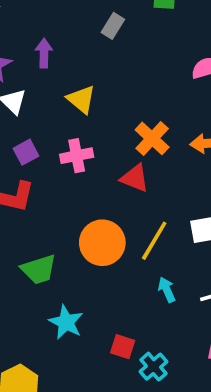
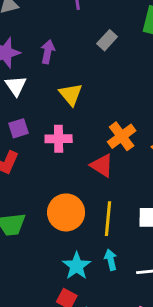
yellow line: (154, 241) -> (108, 219), turned -36
cyan star: (66, 322) -> (77, 266), moved

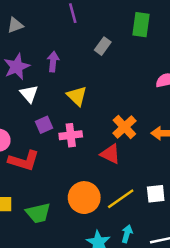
purple square: (18, 128) -> (44, 125), moved
yellow line: (108, 219) -> (121, 199), turned 56
cyan arrow: (111, 260) -> (127, 234), turned 36

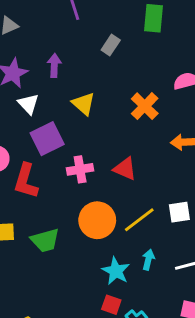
purple square: (44, 125) -> (47, 139), size x1.6
orange cross: (124, 127) -> (145, 106), moved
pink cross: (71, 135) -> (80, 169), moved
red L-shape: (24, 161) -> (26, 181), turned 92

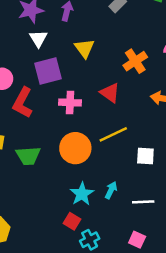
red triangle: (125, 169) -> (110, 93), moved
yellow line: (139, 220) -> (113, 134), moved

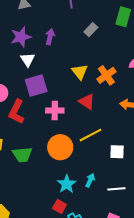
yellow triangle: (85, 48) -> (80, 72), moved

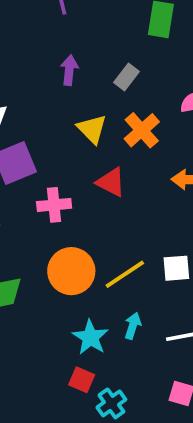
gray rectangle: (91, 30) -> (126, 77), moved
purple arrow: (50, 37) -> (69, 70), moved
yellow line: (91, 135) -> (125, 274), moved

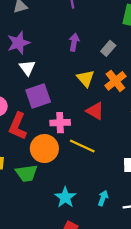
orange circle: (71, 271) -> (44, 149), moved
yellow line: (125, 274) -> (82, 146), moved, turned 55
cyan star: (90, 337) -> (65, 197), moved

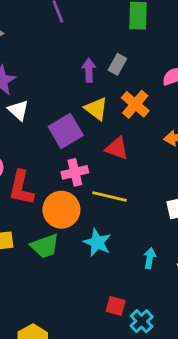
purple arrow: (74, 42) -> (89, 70), moved
purple square: (38, 96) -> (66, 131), moved
cyan star: (65, 197) -> (97, 243), moved

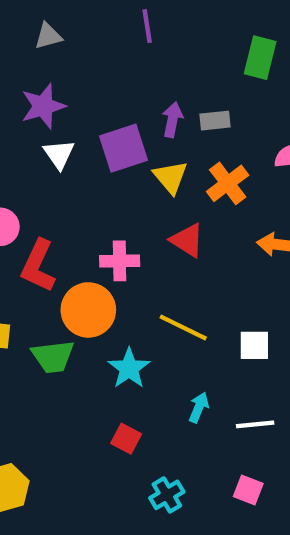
gray rectangle: (117, 64) -> (215, 121), turned 42
purple square: (66, 131) -> (123, 148), moved
yellow line: (109, 197) -> (183, 327), moved
red square: (116, 306) -> (126, 439), moved

